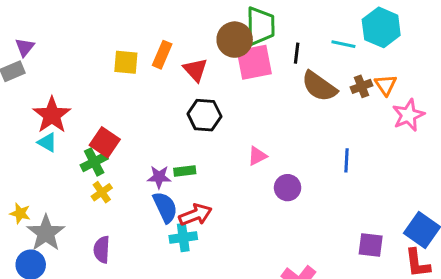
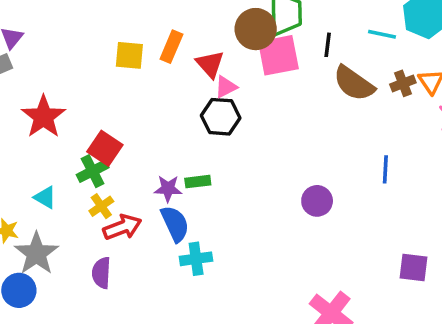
cyan triangle: (47, 142) -> (45, 197), moved
pink triangle: (257, 156) -> (226, 87), moved
red arrow: (195, 215) -> (122, 227), moved

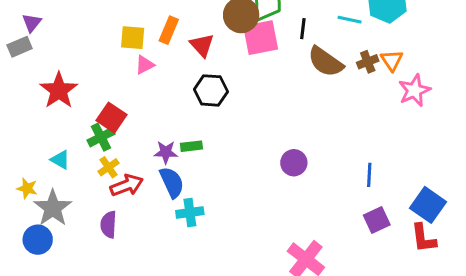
pink triangle: (226, 87) -> (145, 65), moved
blue line: (385, 169) -> (369, 175), moved
purple square: (413, 268) -> (377, 220), turned -32

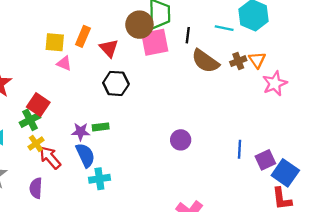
pink triangle: (145, 65) -> (64, 63), turned 49
red arrow: (127, 185) -> (50, 158), turned -110
purple square: (377, 220) -> (265, 160), moved

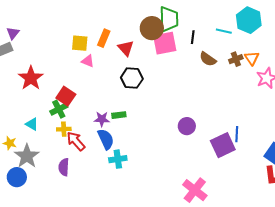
brown semicircle: (205, 61) -> (208, 59), size x0.7
yellow cross: (36, 143) -> (64, 129), turned 32
purple square: (265, 160) -> (223, 145), moved, size x1.4

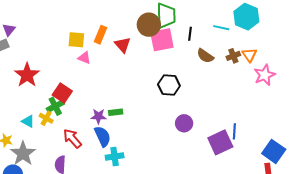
black hexagon: (132, 78) -> (169, 85), moved
yellow cross: (64, 129) -> (46, 118), moved, turned 32

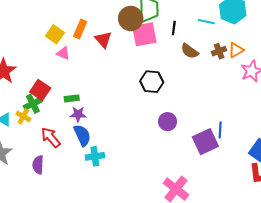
yellow square: (76, 40) -> (55, 34), turned 30
orange triangle: (249, 55) -> (236, 50), turned 35
green rectangle: (116, 112) -> (72, 98), moved

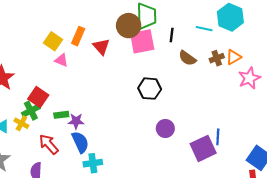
green rectangle: (72, 98) -> (61, 115), moved

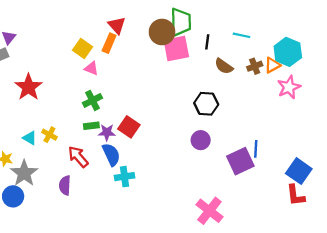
cyan hexagon: (230, 17) -> (288, 52), moved
red triangle: (101, 47) -> (117, 25), moved
black hexagon: (150, 89) -> (206, 104), moved
red square: (38, 97) -> (129, 127), moved
green cross: (31, 111) -> (92, 100), moved

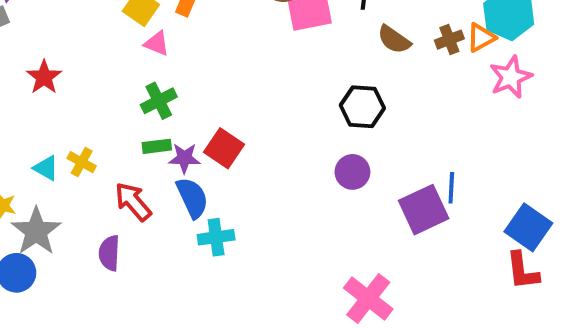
red star: (28, 87) -> (44, 77), size x0.7

